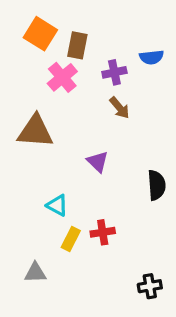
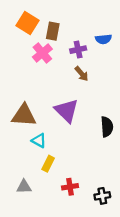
brown triangle: (35, 131) -> (24, 115), moved
purple triangle: (98, 162) -> (67, 111), size x1.6
red cross: (103, 232) -> (70, 187), moved

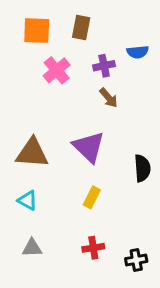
orange square: (27, 23) -> (37, 31), turned -30
brown rectangle: (53, 31) -> (81, 27), moved
cyan triangle: (39, 141) -> (28, 200), moved
yellow rectangle: (48, 164) -> (92, 197), moved

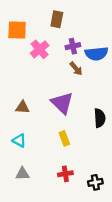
orange square: (37, 31) -> (17, 30), moved
blue semicircle: (138, 52) -> (96, 54), moved, size x1.5
brown triangle: (32, 153) -> (22, 107), size x0.6
yellow rectangle: (92, 197) -> (64, 138), turned -48

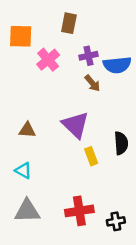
yellow rectangle: (64, 138) -> (91, 156), moved
gray triangle: (22, 174) -> (27, 211), size x1.5
red cross: (65, 174) -> (79, 211), size x1.5

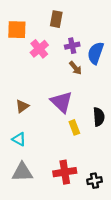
blue semicircle: (117, 65) -> (96, 53), turned 115
brown triangle: (27, 130) -> (22, 106), turned -40

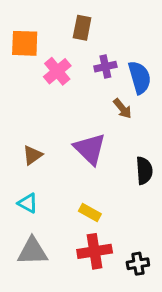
blue semicircle: (96, 53) -> (140, 77), turned 145
brown arrow: (75, 68) -> (122, 109), moved
yellow rectangle: (74, 127) -> (90, 212), moved, turned -40

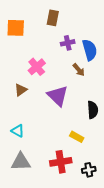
pink cross: (57, 71) -> (37, 67), moved
brown triangle: (32, 155) -> (21, 90), moved
yellow rectangle: (90, 212) -> (77, 137), moved

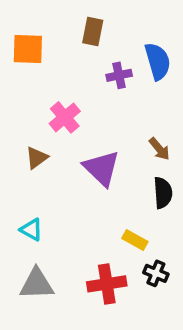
blue semicircle: (90, 50) -> (158, 61), moved
brown arrow: (79, 70) -> (159, 149), moved
black cross: (89, 170) -> (156, 273), moved, turned 32

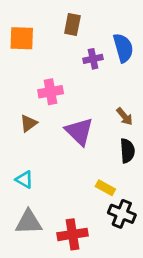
pink cross: (65, 117) -> (51, 92), turned 30
black cross: (156, 273) -> (122, 214), size x1.4
red cross: (107, 284) -> (72, 234), moved

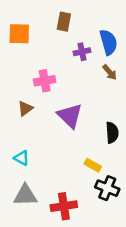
brown arrow: (125, 116) -> (110, 72), moved

